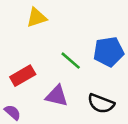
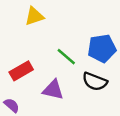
black semicircle: (101, 103) -> (95, 82), moved

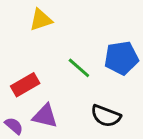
black semicircle: (95, 82) -> (106, 116), moved
purple triangle: (53, 90) -> (45, 116), moved

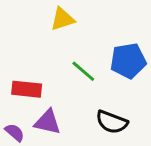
yellow triangle: (41, 20) -> (62, 19), moved
red rectangle: (25, 85) -> (27, 89), turned 36

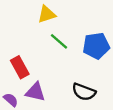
green line: (83, 71) -> (59, 41), moved
red rectangle: (27, 89) -> (20, 67), turned 55

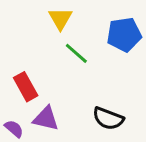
yellow triangle: (47, 14) -> (60, 19), turned -42
blue pentagon: (96, 46) -> (124, 35), moved

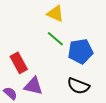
yellow triangle: (60, 19) -> (55, 14), moved, turned -36
blue pentagon: (124, 35) -> (81, 51), moved

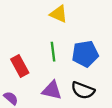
green line: (55, 39) -> (53, 52), moved, turned 42
purple triangle: (33, 86) -> (52, 90), moved

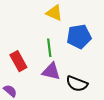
blue pentagon: (85, 54) -> (79, 37), moved
purple triangle: (52, 90) -> (51, 71), moved

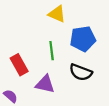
purple triangle: (51, 71) -> (45, 84), moved
black semicircle: (77, 84) -> (81, 72), moved

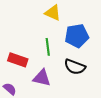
red rectangle: (19, 65) -> (18, 60), turned -42

